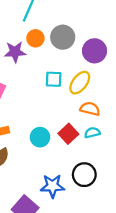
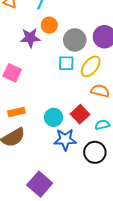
gray circle: (63, 37) -> (75, 40), moved
cyan semicircle: (92, 133) -> (102, 125), moved
blue star: (52, 186) -> (65, 140), moved

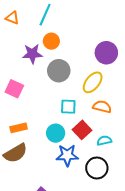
gray circle: (75, 40) -> (59, 71), moved
cyan square: (66, 63) -> (68, 107), moved

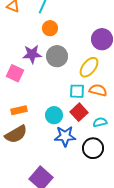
purple star: (32, 54) -> (32, 54), moved
cyan square: (68, 107) -> (77, 91), moved

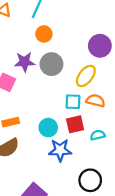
red square: (79, 112) -> (75, 124), turned 30
black circle: (93, 148) -> (90, 180), moved

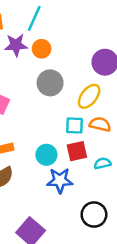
purple star: (25, 62) -> (16, 45), moved

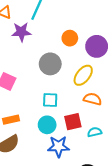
orange circle: (42, 49) -> (70, 38), moved
cyan square: (74, 126) -> (50, 100), moved

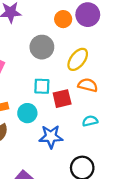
purple circle: (97, 46) -> (88, 15), moved
red square: (73, 122) -> (62, 99), moved
cyan circle: (47, 125) -> (27, 113), moved

